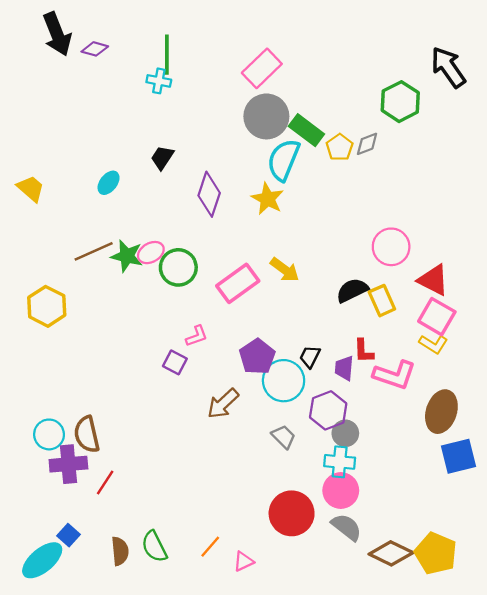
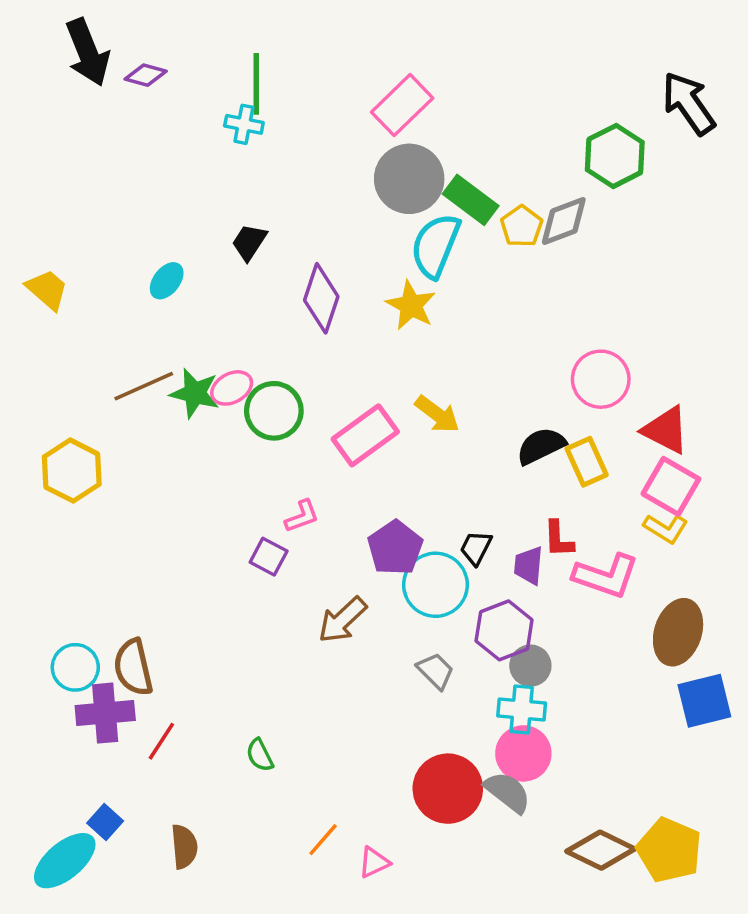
gray diamond: (367, 144) -> (564, 221), size x1.4
gray semicircle: (346, 527) -> (508, 792), moved
green semicircle: (154, 547) -> (260, 755), moved, size x0.7

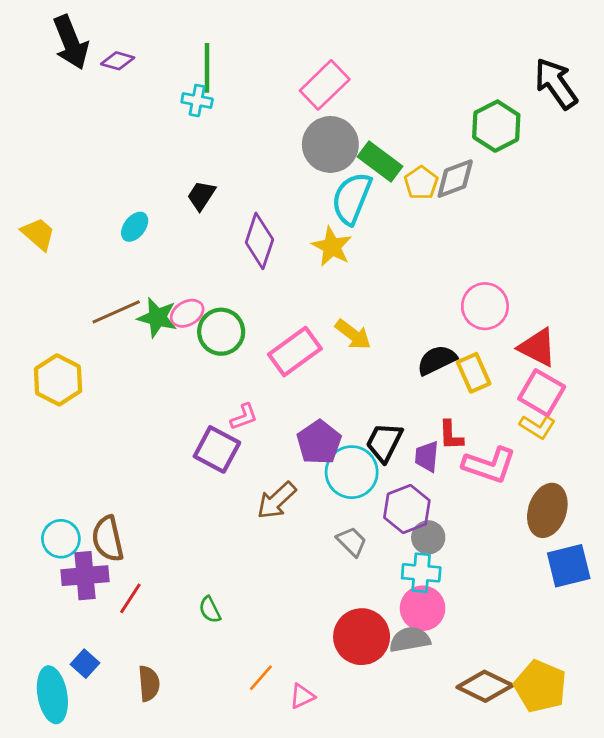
black trapezoid: (476, 548) -> (384, 442), size x1.4
purple square: (269, 557) -> (217, 449), size x1.5
gray semicircle: (508, 792) -> (410, 639), turned -48
cyan ellipse: (65, 861) -> (52, 695), turned -60

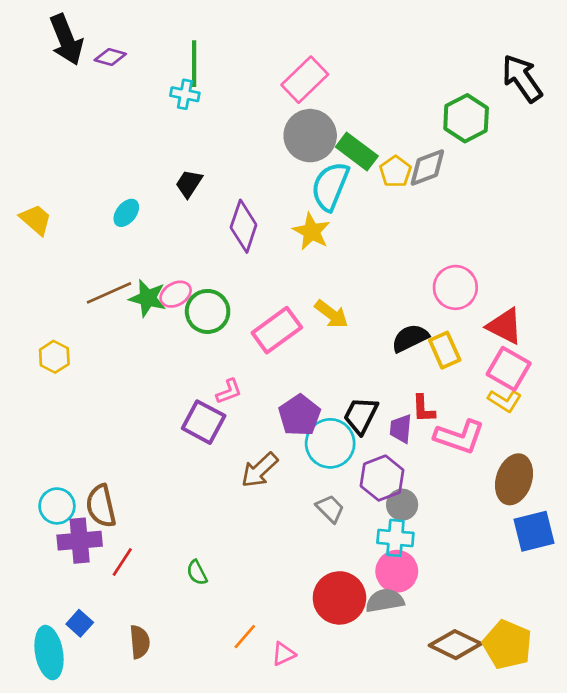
yellow hexagon: (58, 380) -> (54, 357), size x0.7

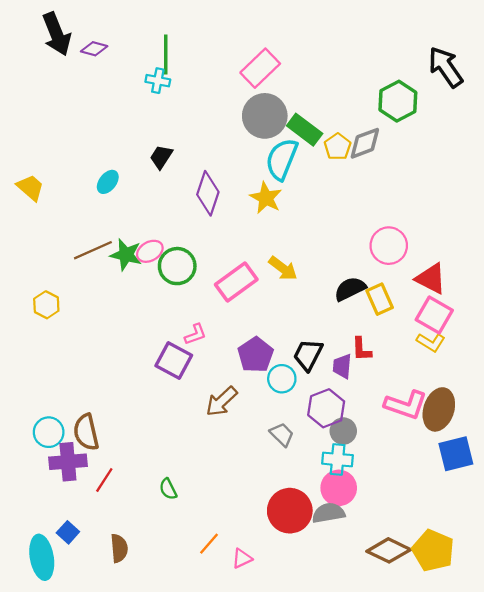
pink L-shape: (459, 437) -> (406, 405), moved
cyan circle: (330, 443) -> (282, 379), size x0.7

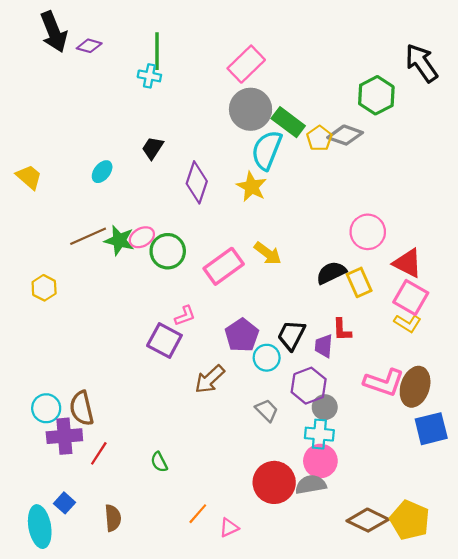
gray diamond: (365, 143) -> (345, 135), turned 40

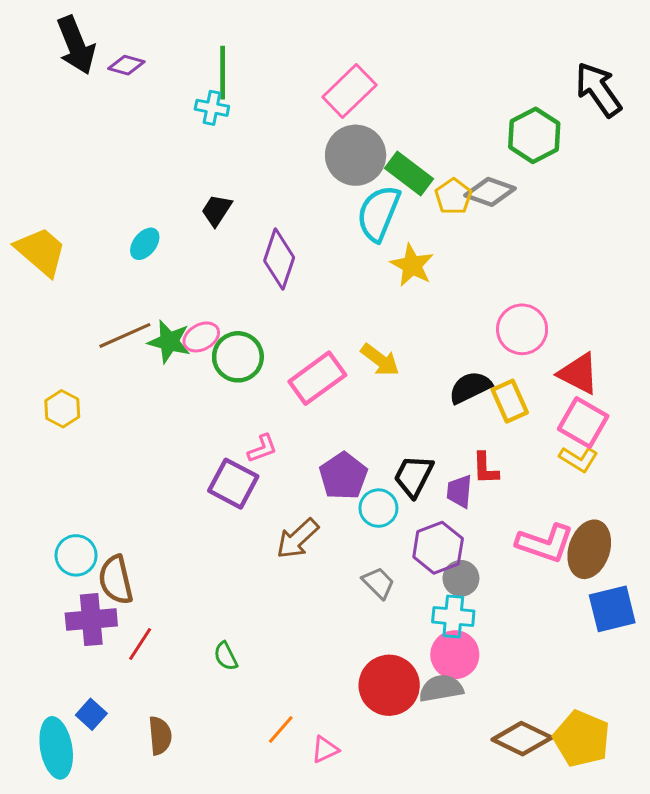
yellow trapezoid: (29, 177) -> (41, 251), size x1.4
yellow star: (252, 187) -> (412, 265), moved
cyan circle: (46, 408) -> (76, 555), moved

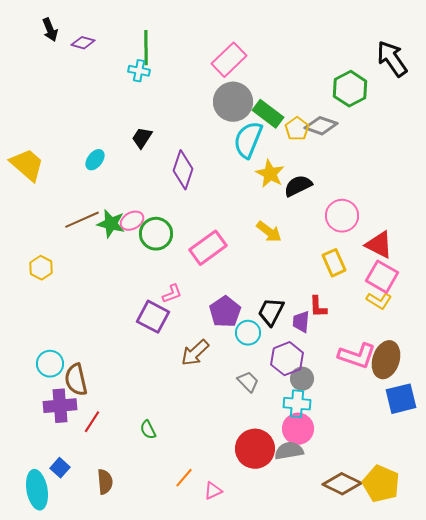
black arrow: (76, 45) -> (50, 30), size x0.6
yellow arrow: (380, 360) -> (269, 232), moved
black semicircle: (470, 387) -> (298, 186), moved

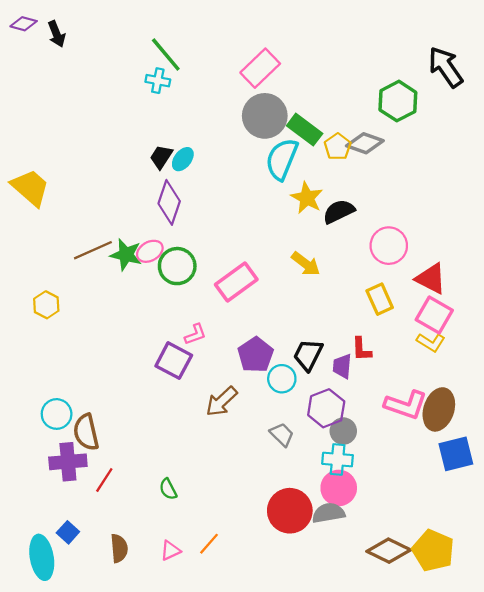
purple diamond: (83, 43) -> (24, 24), moved
green line: (146, 48) -> (166, 54), turned -40
cyan ellipse: (95, 160) -> (183, 159), moved
purple diamond: (183, 170) -> (169, 202), moved
pink triangle: (213, 491) -> (170, 551), moved

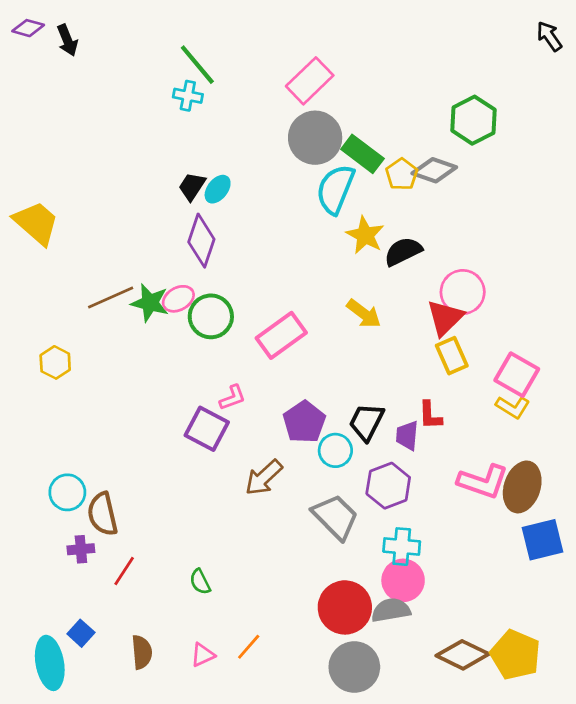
black arrow: (446, 67) -> (549, 36), moved, size x0.6
red triangle: (431, 279) -> (445, 318), moved, turned 48
gray circle: (343, 431) -> (354, 667), moved, size x1.6
gray trapezoid: (282, 434) -> (335, 517), size x1.6
purple cross: (68, 462) -> (81, 549), size x0.6

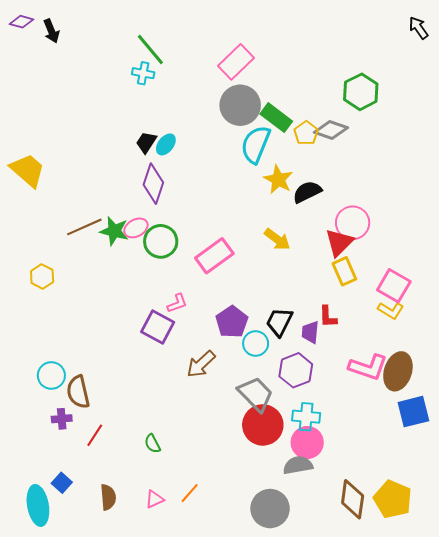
red circle: (345, 607) -> (263, 425), moved
brown diamond: (463, 655) -> (353, 499), turned 72

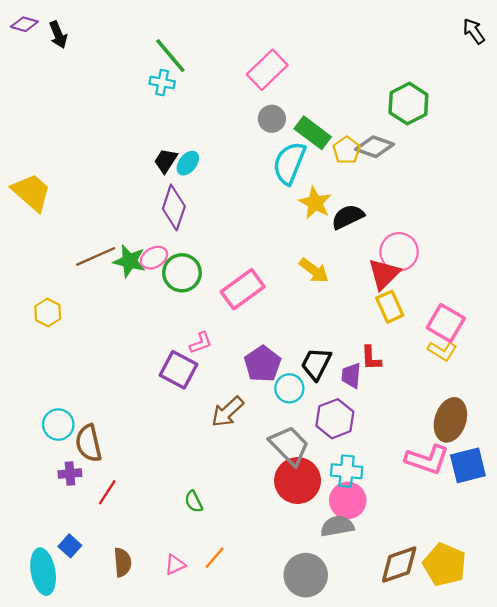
gray circle: (240, 105) -> (272, 119), size x0.6
pink L-shape: (368, 367) -> (427, 460), moved
green semicircle: (152, 444) -> (194, 502), moved
brown diamond: (353, 499) -> (399, 565), turned 63

